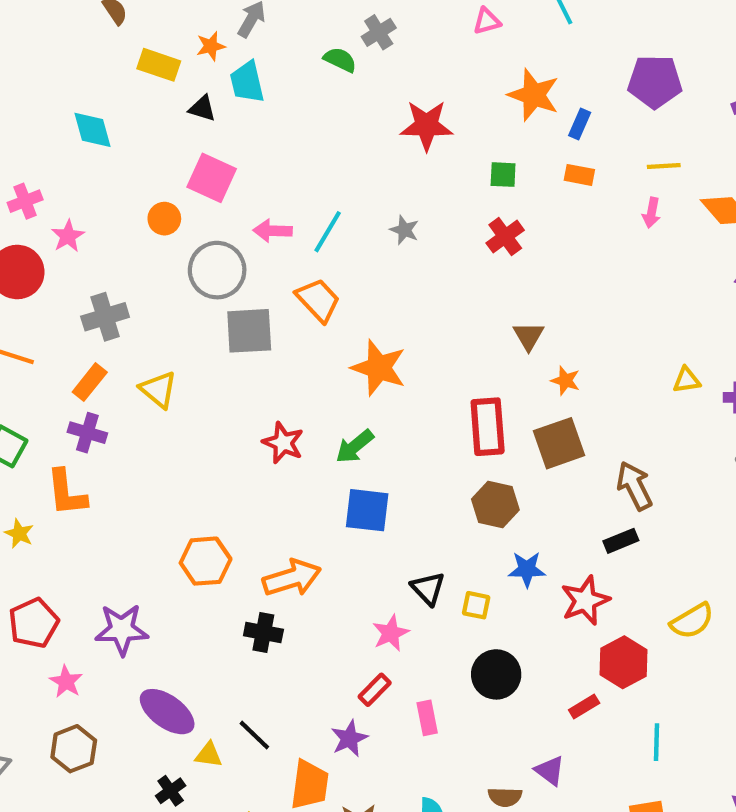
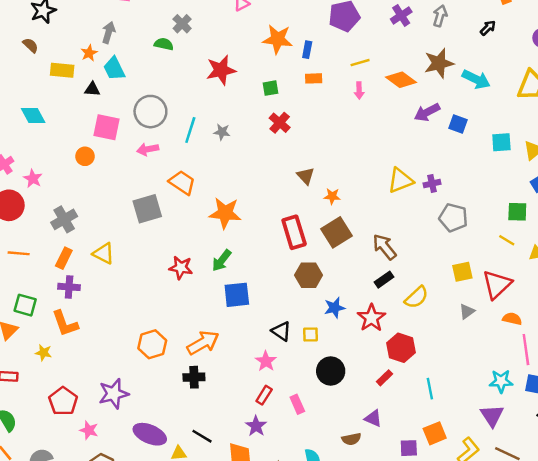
cyan line: (328, 232) -> (190, 130), moved
gray circle: (217, 270) -> (150, 112), moved
yellow triangle: (687, 380) -> (400, 180), size x1.6
yellow semicircle: (692, 621) -> (416, 297), moved

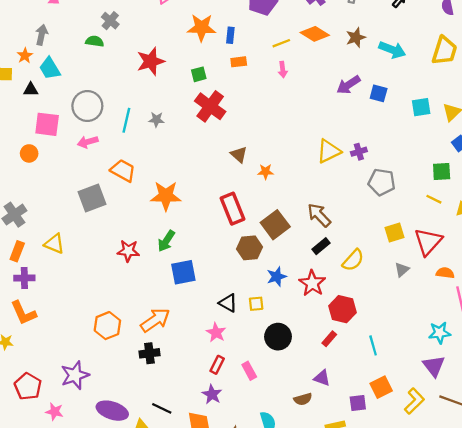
brown star: (439, 63) -> (356, 37), size x0.7
orange diamond: (401, 80) -> (315, 34), moved
red cross: (280, 123) -> (210, 106), size x1.5
brown square: (337, 232) -> (275, 225), moved

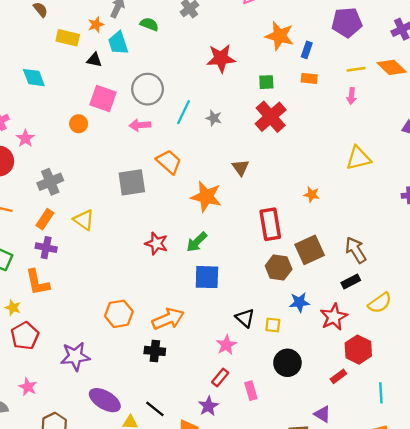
green semicircle: (95, 41) -> (149, 24), moved
yellow triangle: (329, 151) -> (358, 158), moved
brown triangle: (239, 154) -> (241, 168), moved
red pentagon: (28, 386) -> (25, 336), moved
pink star: (55, 412) -> (28, 387), moved

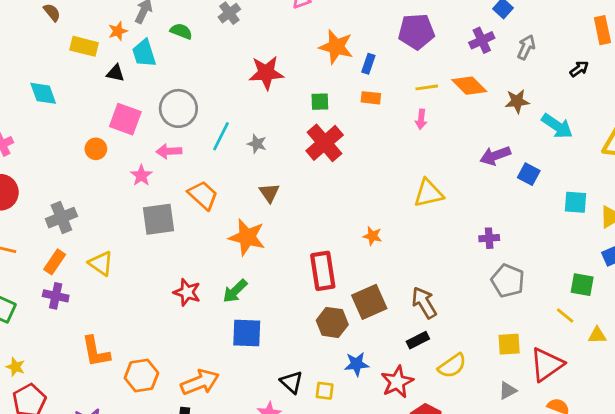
pink star: (25, 138) -> (141, 175), moved
brown triangle: (241, 168) -> (269, 193), moved
orange L-shape: (37, 282) -> (96, 352), moved

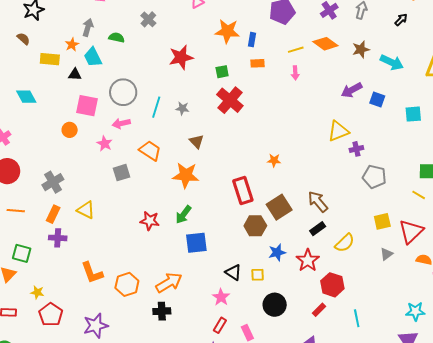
yellow triangle: (428, 193) -> (338, 131), moved
gray square: (158, 219) -> (121, 173), size x0.7

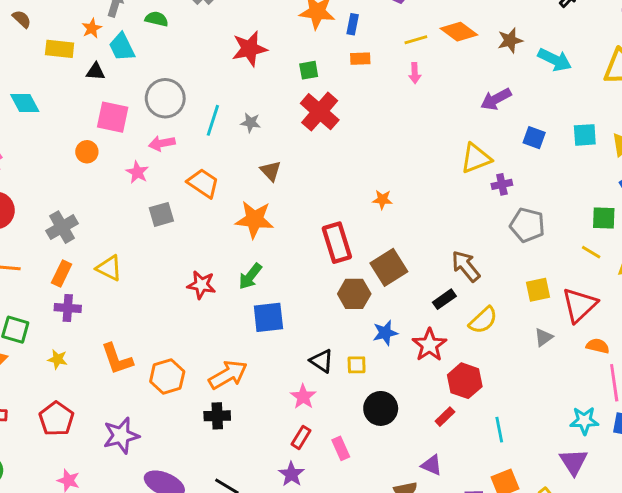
blue square: (377, 99) -> (534, 138), moved
brown arrow: (318, 202) -> (466, 266), moved
yellow star: (37, 292) -> (58, 359), moved

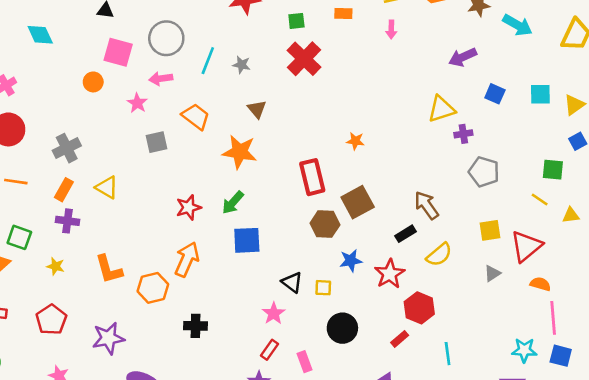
red star: (201, 285) -> (189, 207), turned -30
orange arrow: (228, 375) -> (187, 259), moved, turned -40

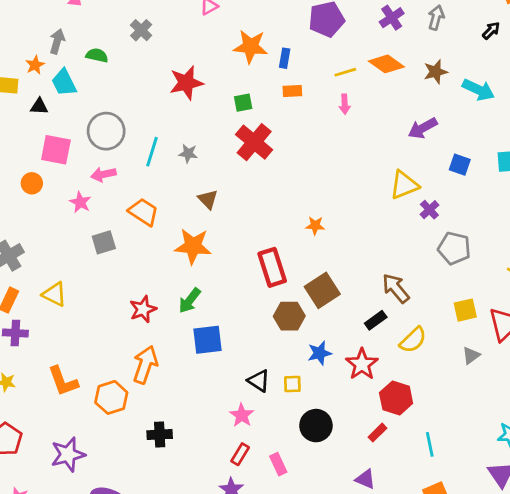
purple cross: (463, 134) -> (429, 210), turned -30

